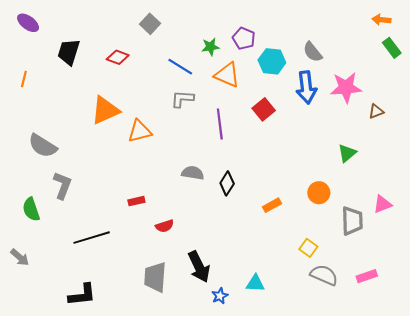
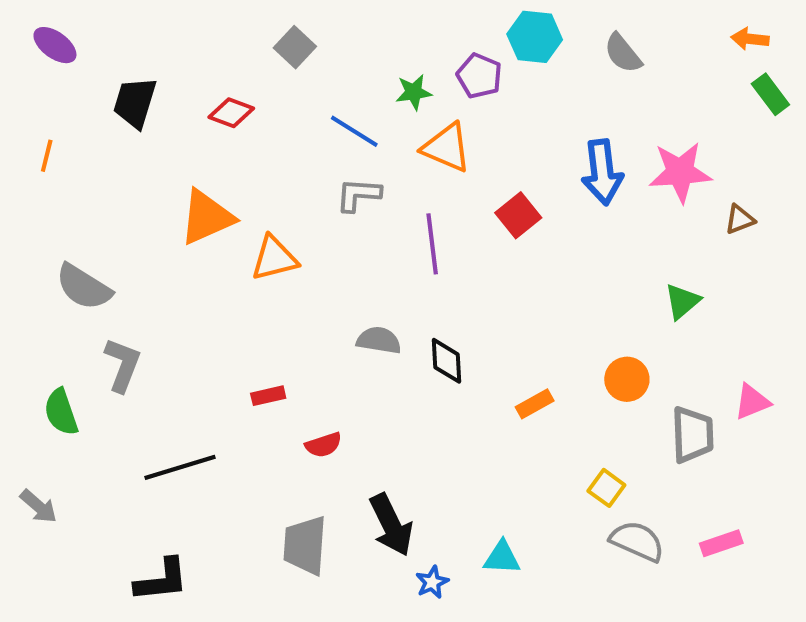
gray semicircle: (313, 52) -> (623, 53), moved
cyan hexagon: (272, 61) -> (535, 37), moved
black diamond: (227, 183) -> (447, 361), turned -35

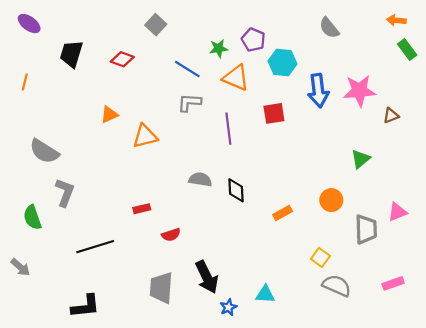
cyan hexagon: (535, 37) -> (283, 63), moved
red square: (518, 215) -> (274, 113), turned 30
orange triangle: (207, 217) -> (109, 114), size x0.6
pink rectangle: (721, 543) -> (393, 283), moved

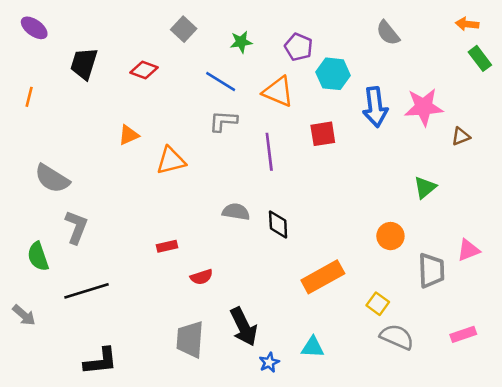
green star: (219, 48) -> (241, 42), moved
orange rectangle: (283, 213) -> (323, 277), moved, size x1.8
black line: (95, 247) -> (87, 291), moved

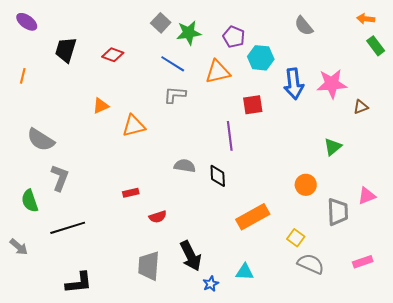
gray square: (184, 29) -> (161, 23), moved
green star: (241, 42) -> (189, 33), size x1.4
orange triangle: (278, 92) -> (218, 72), turned -36
purple line: (269, 152) -> (230, 136), moved

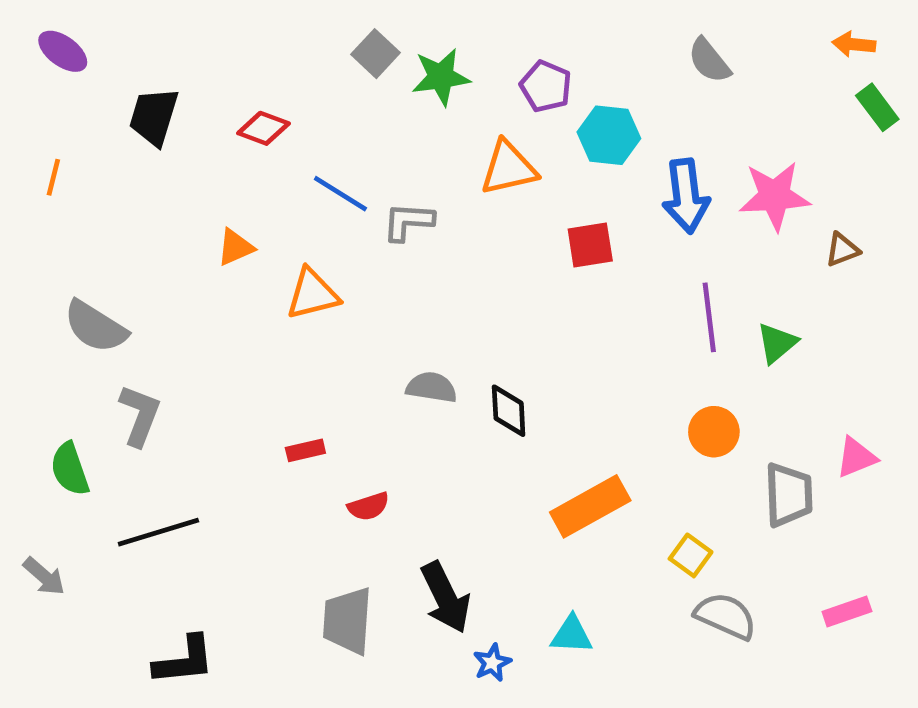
blue line: (173, 64) -> (340, 194), moved
purple line: (230, 136) -> (709, 317), moved

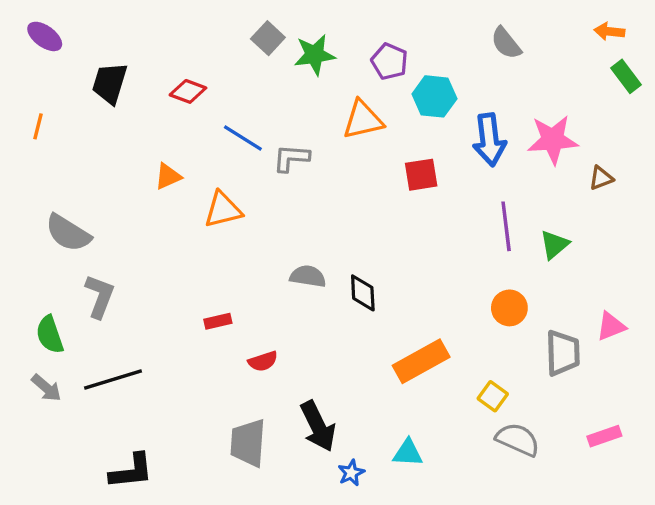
gray arrow: (44, 576) -> (46, 388), moved

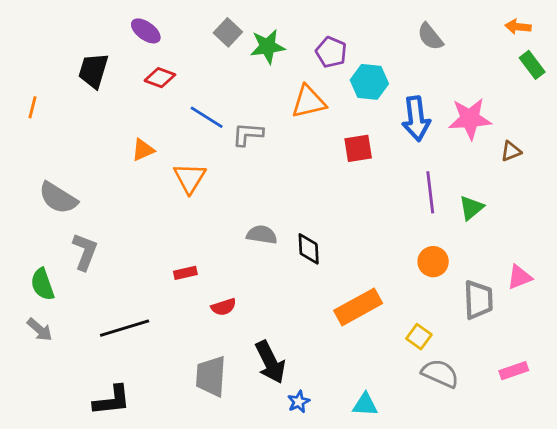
purple ellipse: (45, 36) -> (146, 31), moved
orange triangle: (223, 210) -> (190, 178), turned -44
black line: (113, 380) -> (125, 328), moved
cyan triangle: (408, 453) -> (365, 405), moved

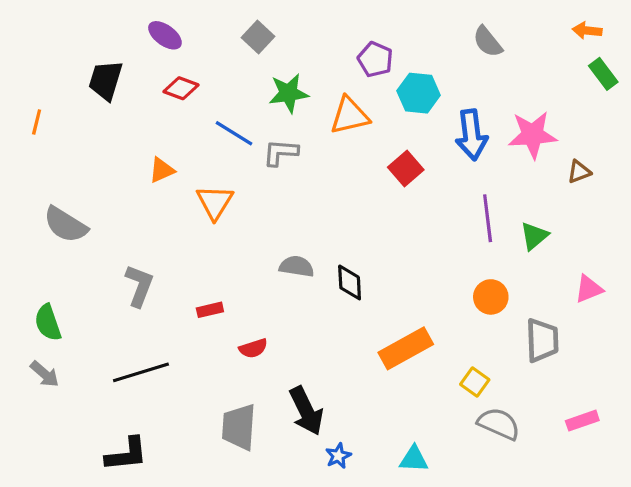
green star: (267, 46) -> (289, 93), moved
red square: (358, 148) -> (406, 169), turned -32
gray L-shape: (85, 252) -> (139, 286), moved
pink triangle: (519, 277) -> (589, 289), moved

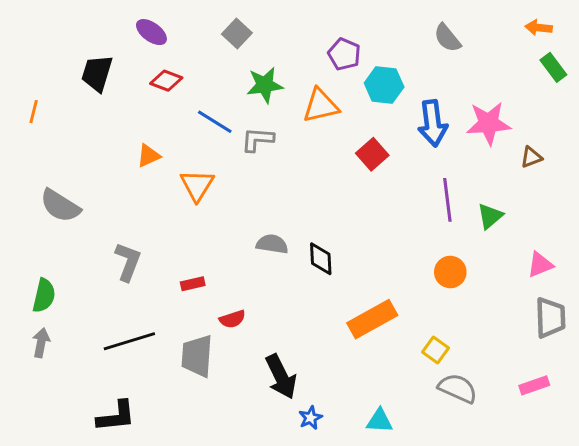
green semicircle: (48, 323) -> (44, 296), turned -148
gray trapezoid: (542, 340) -> (550, 318), moved
gray arrow: (45, 374) -> (41, 343), turned -120
gray trapezoid: (239, 427) -> (197, 356), moved

